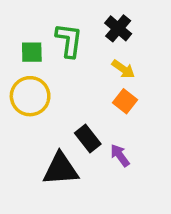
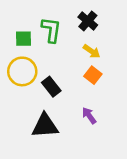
black rectangle: (88, 139) -> (51, 87), moved

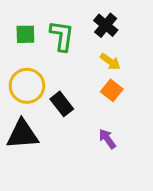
green square: (24, 39) -> (25, 34), moved
black triangle: (45, 126) -> (22, 134), moved

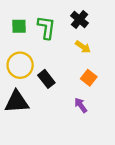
orange square: (112, 90) -> (89, 78), moved

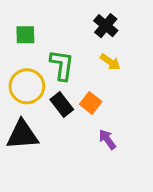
green L-shape: (46, 27) -> (62, 65), moved
orange square: (89, 78) -> (91, 103), moved

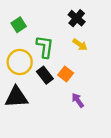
green square: (25, 35) -> (19, 25), turned -32

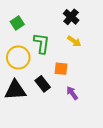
orange square: (66, 74) -> (61, 69), turned -32
black rectangle: (45, 75) -> (43, 84), moved

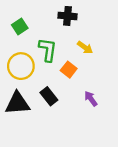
black cross: (71, 17) -> (67, 16), moved, turned -35
orange square: (61, 69) -> (69, 70), moved, turned 32
purple arrow: (72, 93) -> (91, 99), moved

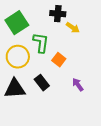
green square: (20, 26) -> (17, 23), size x1.6
yellow arrow: (85, 47) -> (73, 28), moved

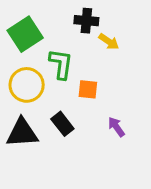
orange square: (59, 60) -> (88, 89), turned -32

